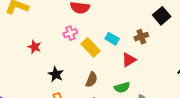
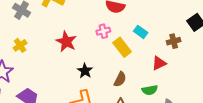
cyan rectangle: (112, 39) -> (141, 32), moved
red star: (34, 47) -> (66, 42), size x1.5

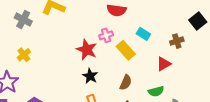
red star: (66, 42) -> (87, 50), moved

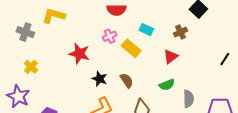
red star: (87, 50) -> (79, 54), moved
brown semicircle: (126, 82) -> (127, 81), moved, turned -49

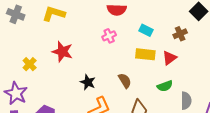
gray cross: (25, 32) -> (16, 14), moved
yellow rectangle: (131, 48) -> (145, 54), moved, turned -36
red star: (79, 54) -> (62, 52), moved
black star: (100, 79) -> (88, 82), moved

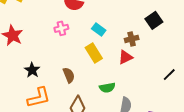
yellow rectangle: (145, 54) -> (94, 53), turned 42
red triangle: (169, 58) -> (125, 57), moved

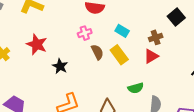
black star: (32, 70) -> (60, 66), moved
brown semicircle: (69, 75) -> (97, 52), moved

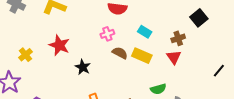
brown semicircle: (97, 52) -> (120, 53), turned -35
yellow rectangle: (119, 55) -> (142, 56), turned -30
red triangle: (151, 56) -> (174, 57), turned -35

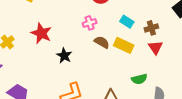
brown cross: (178, 38) -> (151, 28), moved

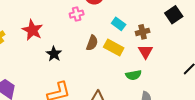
pink cross: (90, 23) -> (77, 14), moved
brown semicircle: (102, 42) -> (92, 43), turned 77
green semicircle: (139, 79) -> (133, 75), moved

